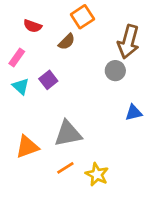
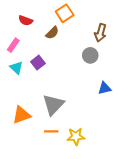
brown arrow: (128, 42) -> (100, 33), size x0.7
gray triangle: (68, 134) -> (53, 105), turned -35
orange line: (65, 168) -> (51, 131), turned 32
yellow star: (97, 174) -> (76, 136), turned -30

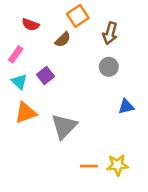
brown arrow: (100, 33) -> (110, 33), moved
orange triangle: (21, 115) -> (26, 113), moved
orange line: (51, 131) -> (89, 166), moved
yellow star: (76, 136) -> (117, 165), moved

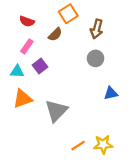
pink rectangle: (16, 54) -> (27, 46), moved
cyan triangle: (19, 82) -> (17, 71), turned -40
orange line: (89, 166) -> (78, 146), turned -32

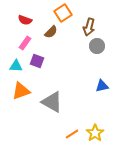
gray circle: (96, 58) -> (97, 46), moved
purple square: (40, 66) -> (37, 61), turned -32
gray triangle: (56, 111) -> (52, 102), turned -45
yellow star: (103, 144) -> (95, 133), turned -30

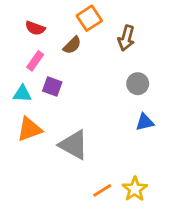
gray circle: (97, 46) -> (138, 84), moved

